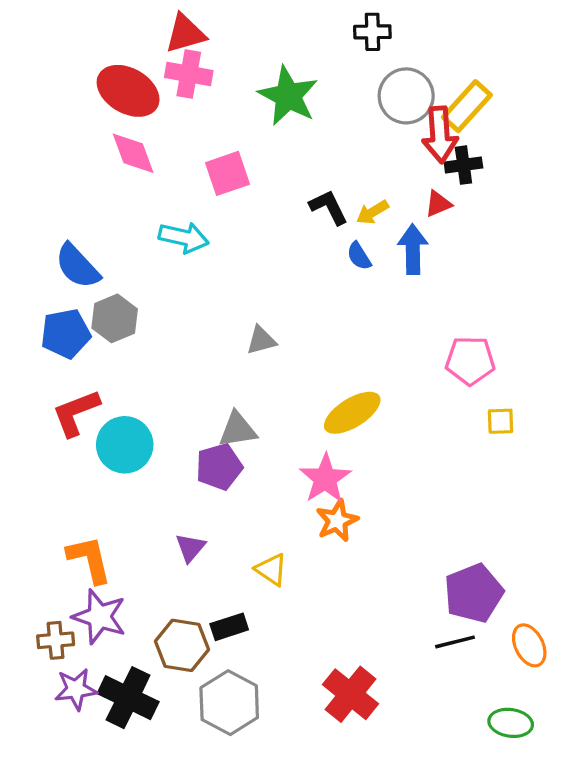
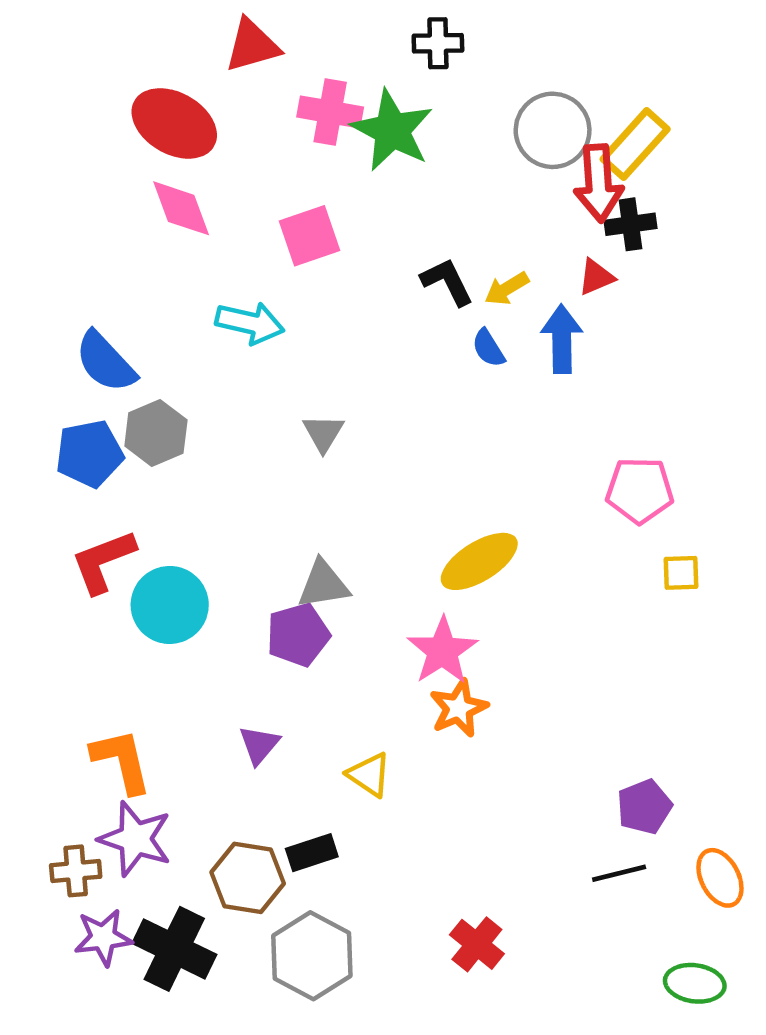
black cross: (372, 32) -> (438, 43), moved
pink cross: (189, 74) -> (330, 112), moved
gray triangle: (261, 340) -> (323, 433), moved, turned -44
purple pentagon: (474, 593) -> (644, 807), size x0.7
red cross: (351, 694) -> (477, 944), size x0.7

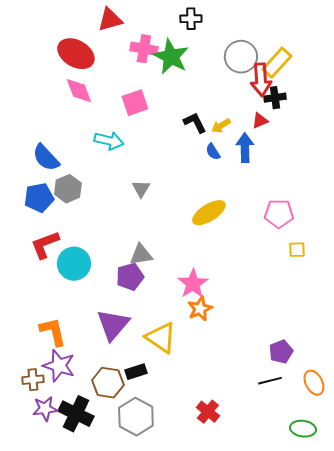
yellow ellipse: (479, 561) -> (209, 213), moved
purple triangle: (259, 745) -> (113, 325), size x1.8
yellow triangle: (369, 775) -> (161, 338), size x1.6

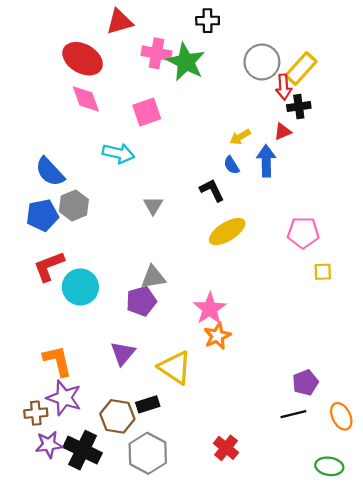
red arrow: (261, 80) -> (284, 87), size x0.7
black L-shape: (195, 123) -> (212, 190), moved
purple triangle: (113, 325) -> (123, 353), size x0.7

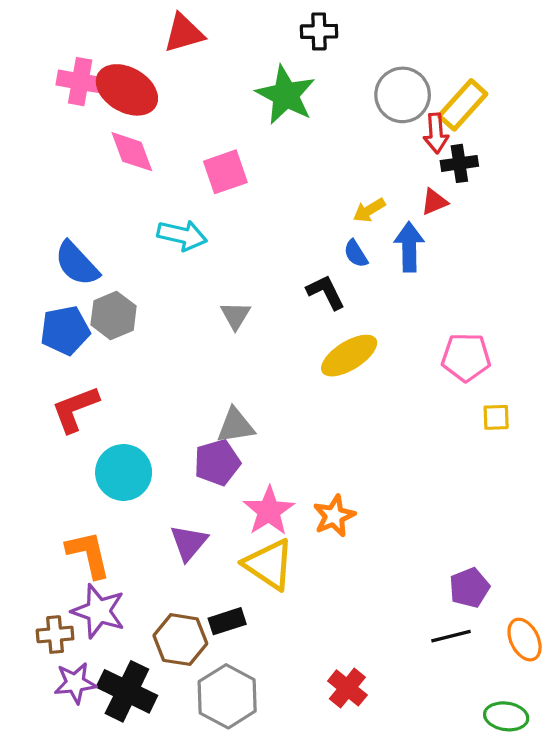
pink cross: (156, 53) -> (80, 82), moved
cyan circle: (80, 287) -> (124, 472), moved
pink star: (210, 309) -> (269, 511), moved

